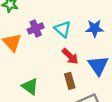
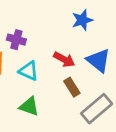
purple cross: (36, 28) -> (16, 40), turned -35
cyan triangle: (63, 29) -> (29, 71), moved

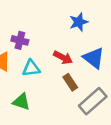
cyan triangle: (29, 71) -> (31, 68), turned -30
green triangle: (29, 106) -> (21, 102), moved

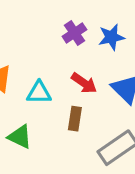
purple cross: (20, 40) -> (74, 33), moved, turned 35
brown rectangle: (70, 82) -> (75, 119), moved, turned 35

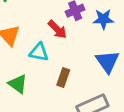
red arrow: (84, 83) -> (57, 29), moved

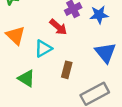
cyan triangle: (39, 52) -> (43, 49), turned -36

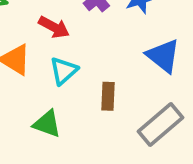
red arrow: (58, 27) -> (54, 27), moved

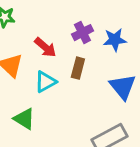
brown rectangle: (108, 96) -> (78, 68), moved

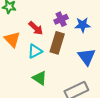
brown rectangle: (78, 68) -> (57, 43), size x1.5
green triangle: (24, 119) -> (40, 78), moved

